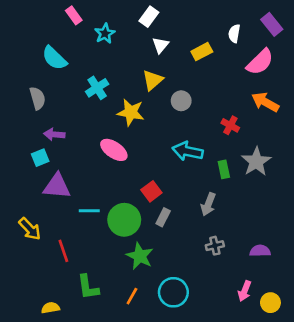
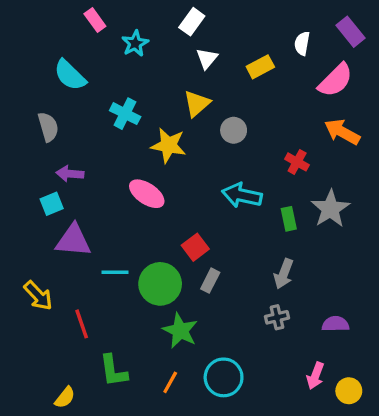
cyan cross: (97, 88) -> (125, 114), turned -30
gray arrow: (208, 204) -> (284, 274), moved
yellow semicircle: (50, 308) -> (65, 397), turned 138

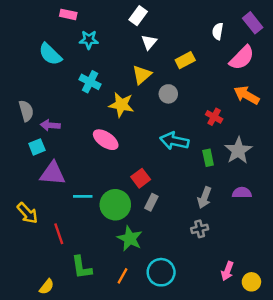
pink rectangle: (95, 20) -> (68, 14), turned -42
cyan star: (135, 43) -> (89, 40), moved, turned 30
yellow rectangle: (260, 67) -> (185, 60), moved
gray semicircle: (48, 127) -> (26, 111), moved
purple semicircle: (335, 324) -> (242, 193), moved

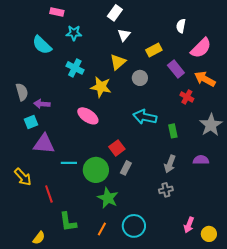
purple rectangle: (253, 23) -> (176, 69), moved
red cross: (214, 117) -> (187, 97), moved
gray star: (238, 151) -> (211, 125), moved

